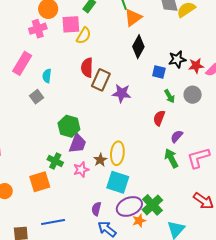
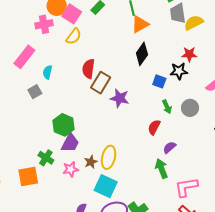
pink square: (71, 24) -> (72, 14), moved, turned 30
yellow semicircle: (84, 36) -> (74, 36), moved
red star: (196, 66) -> (189, 54), moved
pink L-shape: (198, 158) -> (186, 187), moved

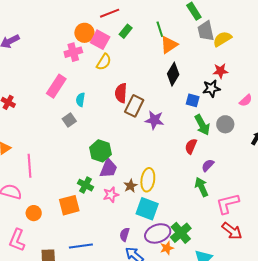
green arrow: (167, 107) -> (202, 125), size x1.5

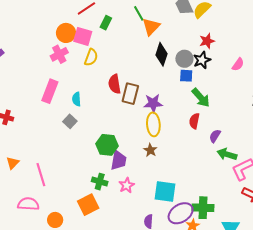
gray circle: (225, 124) -> (184, 59), moved
yellow ellipse: (148, 180) -> (153, 124), moved
brown star: (130, 186) -> (150, 150), moved
green arrow: (202, 187) -> (227, 154), moved, turned -36
green cross: (181, 233) -> (203, 208), turned -35

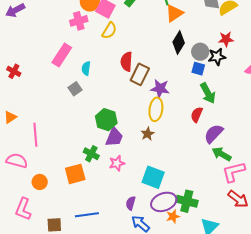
purple semicircle: (215, 136) -> (214, 134), size x1.5

